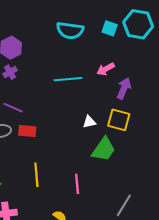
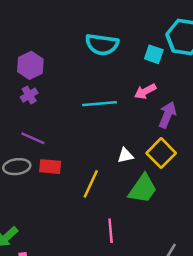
cyan square: (110, 28) -> (154, 54), moved
yellow square: (119, 120) -> (161, 153), turned 30
yellow line: (36, 175) -> (91, 184), moved, turned 30

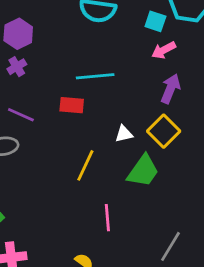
pink arrow: (145, 91) -> (164, 50), moved
red rectangle: (50, 167) -> (72, 105), moved

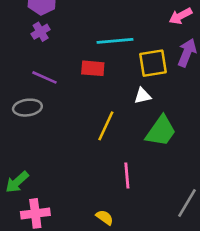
yellow square: (164, 131) -> (153, 63), moved, turned 36

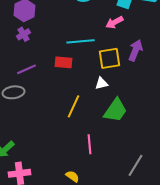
pink arrow: (180, 16) -> (114, 22), moved
purple line: (44, 77) -> (26, 69), turned -48

